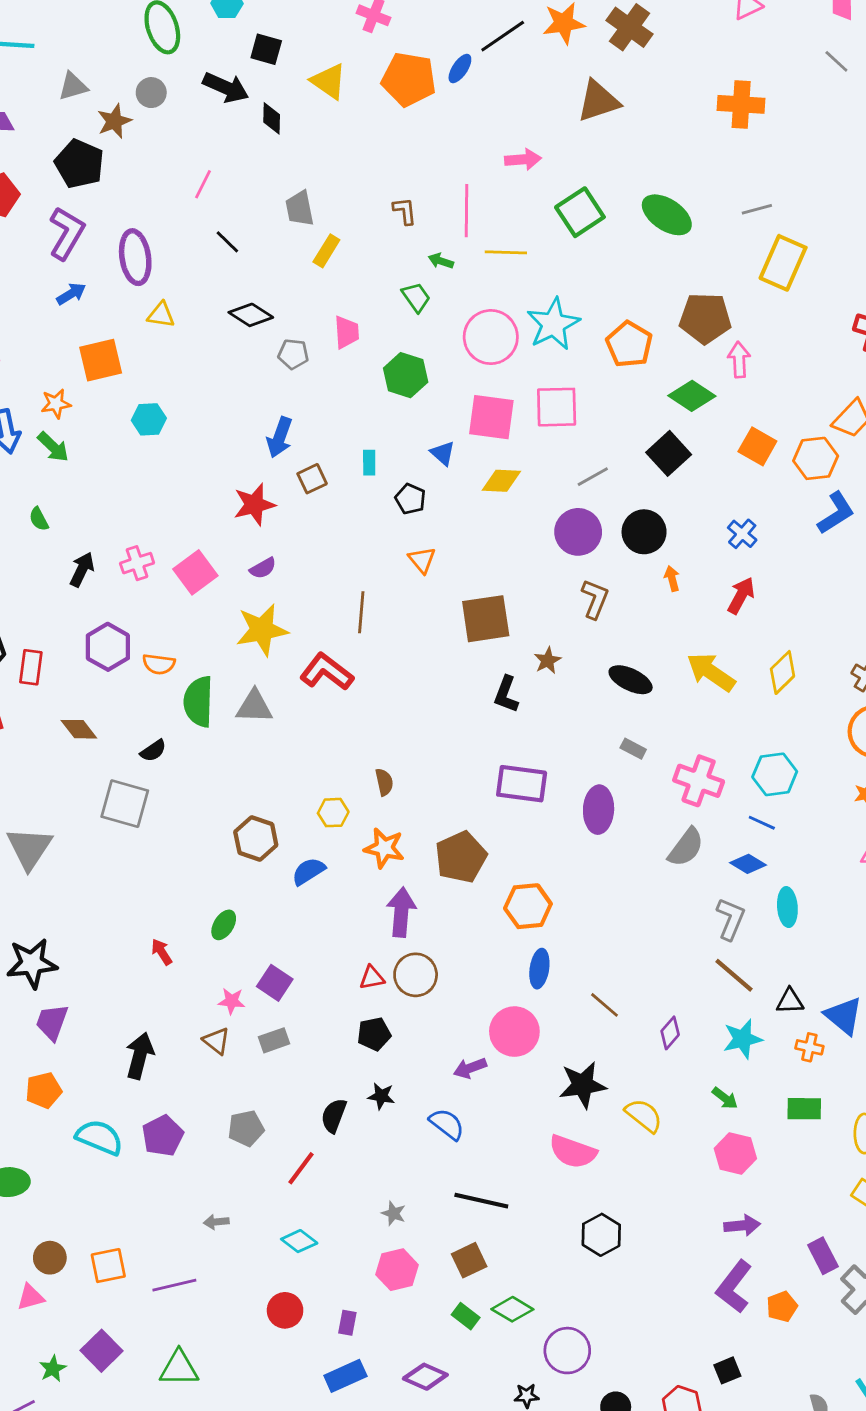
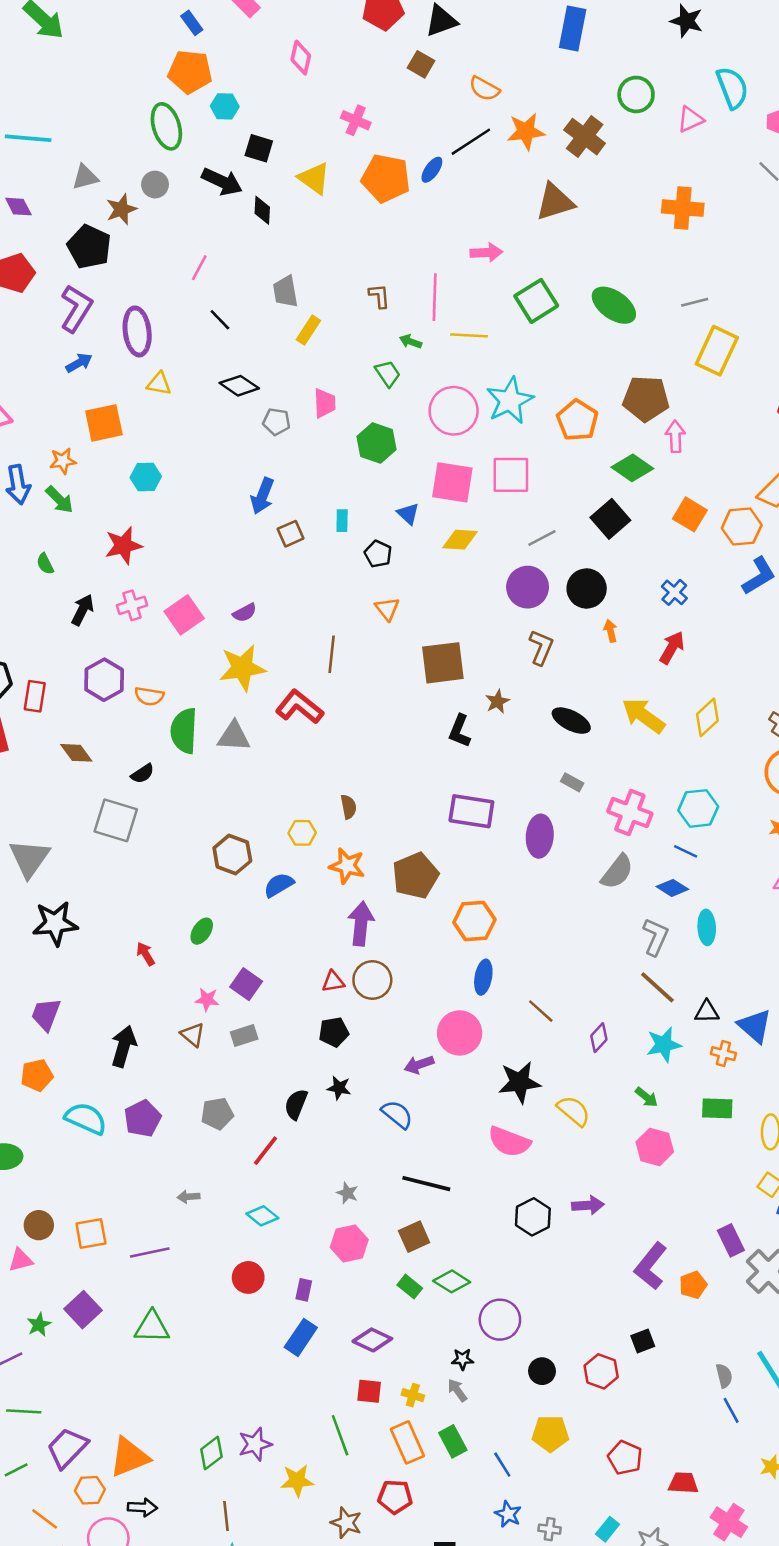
red star: (254, 505) -> (123, 545), moved
black star: (32, 963) -> (55, 923), moved
purple arrow: (742, 1225) -> (588, 1205), moved
blue rectangle: (345, 1376) -> (301, 1337), turned -33

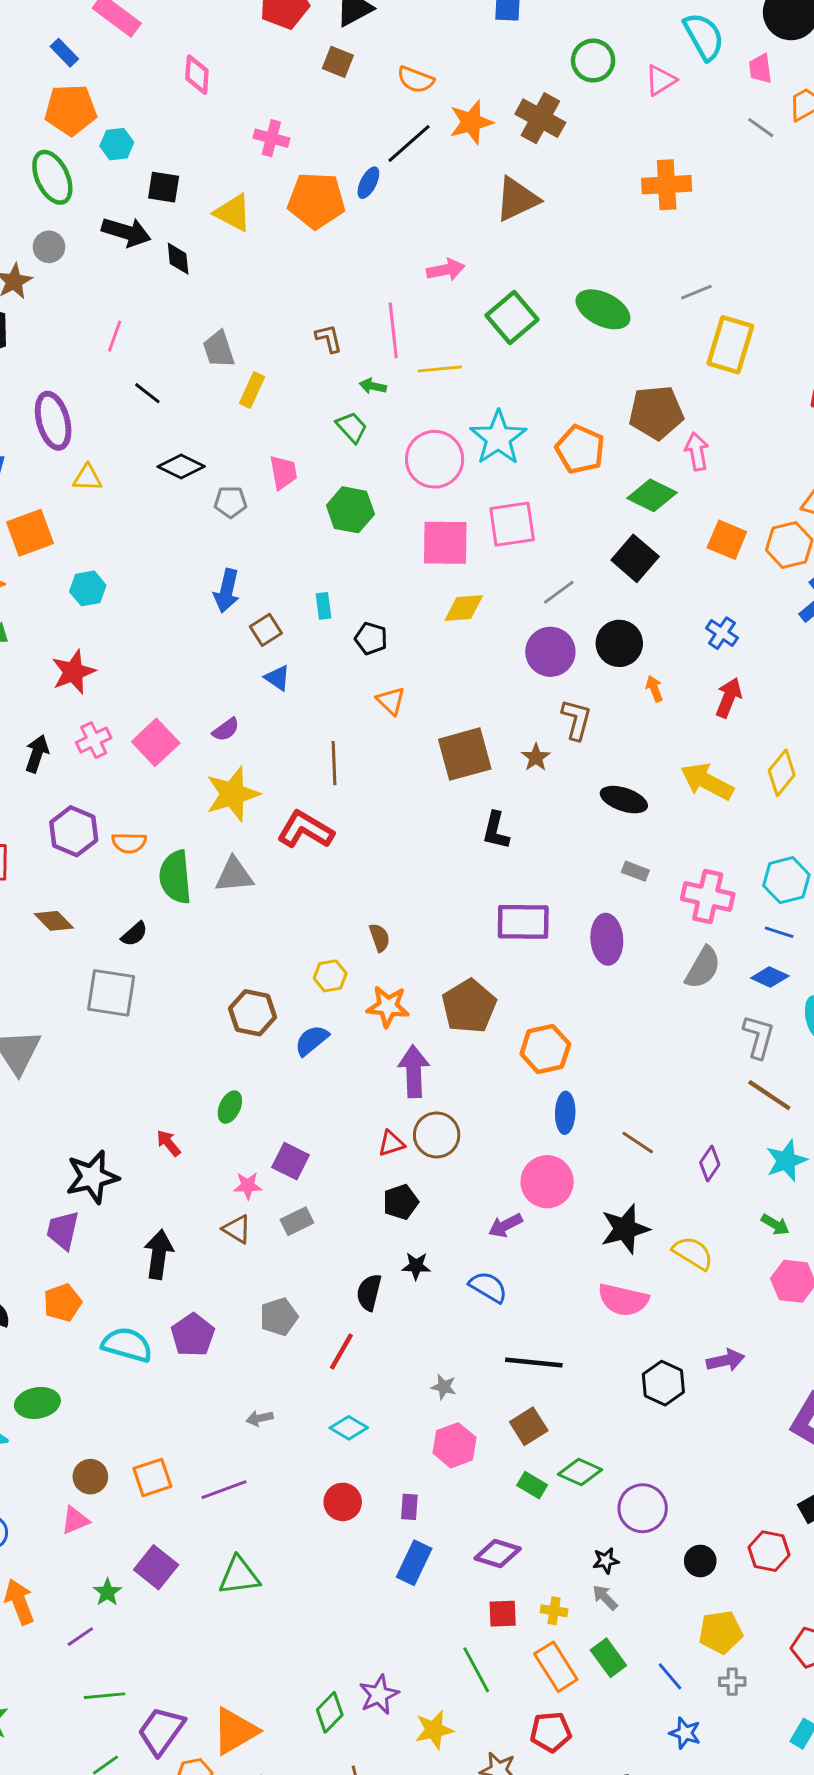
blue triangle: (408, 514) -> (277, 678), moved
brown star: (497, 702) -> (536, 757), moved
black star: (55, 923) -> (92, 1177), moved
gray cross: (550, 1529) -> (732, 1682), moved

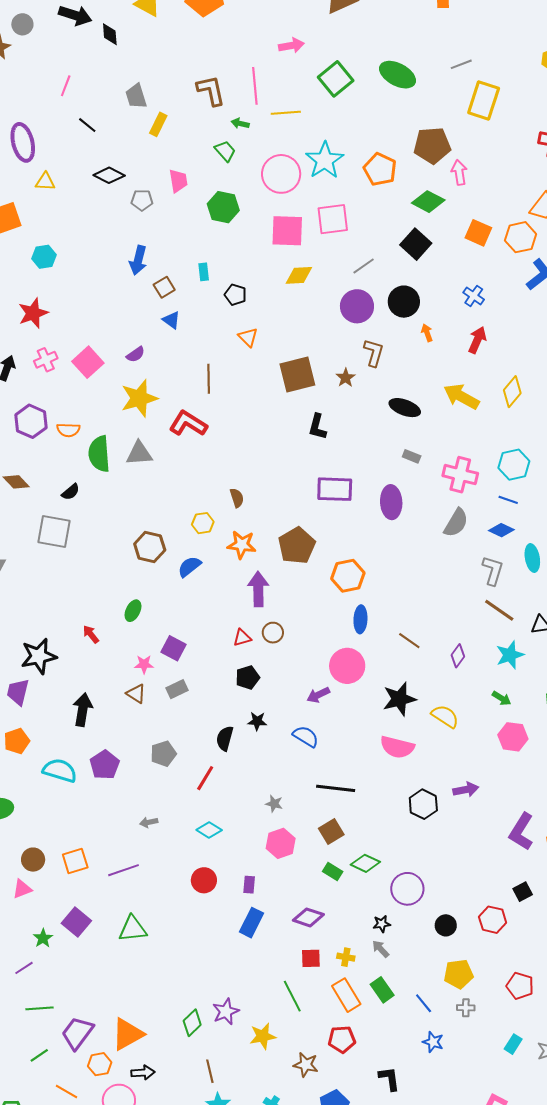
brown L-shape: (329, 338) -> (211, 90), size x1.6
brown circle: (437, 1135) -> (273, 633), size x0.7

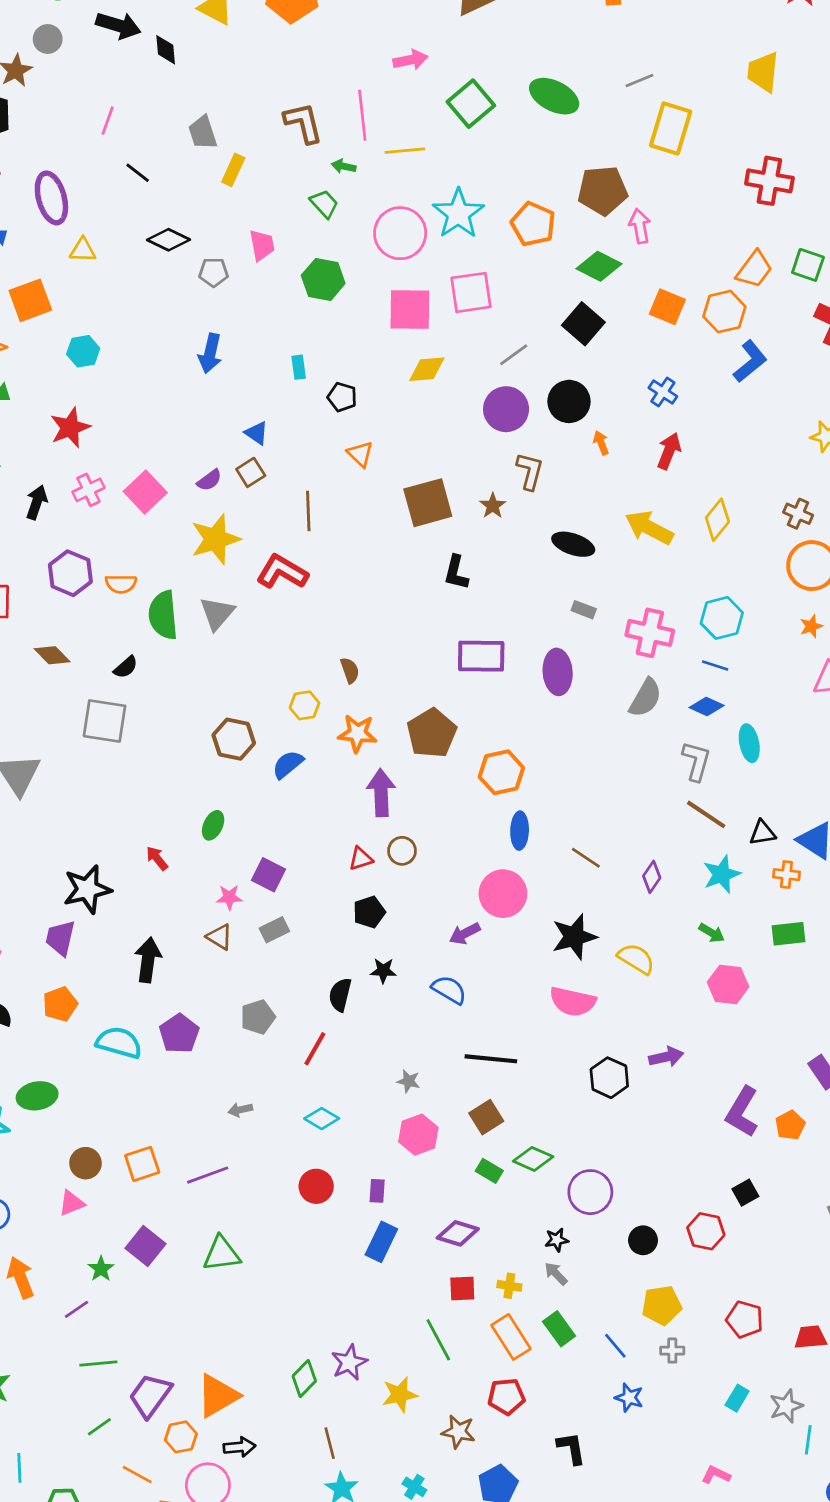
brown square: (164, 287) -> (251, 472), moved
gray triangle: (139, 453) -> (217, 613), turned -44

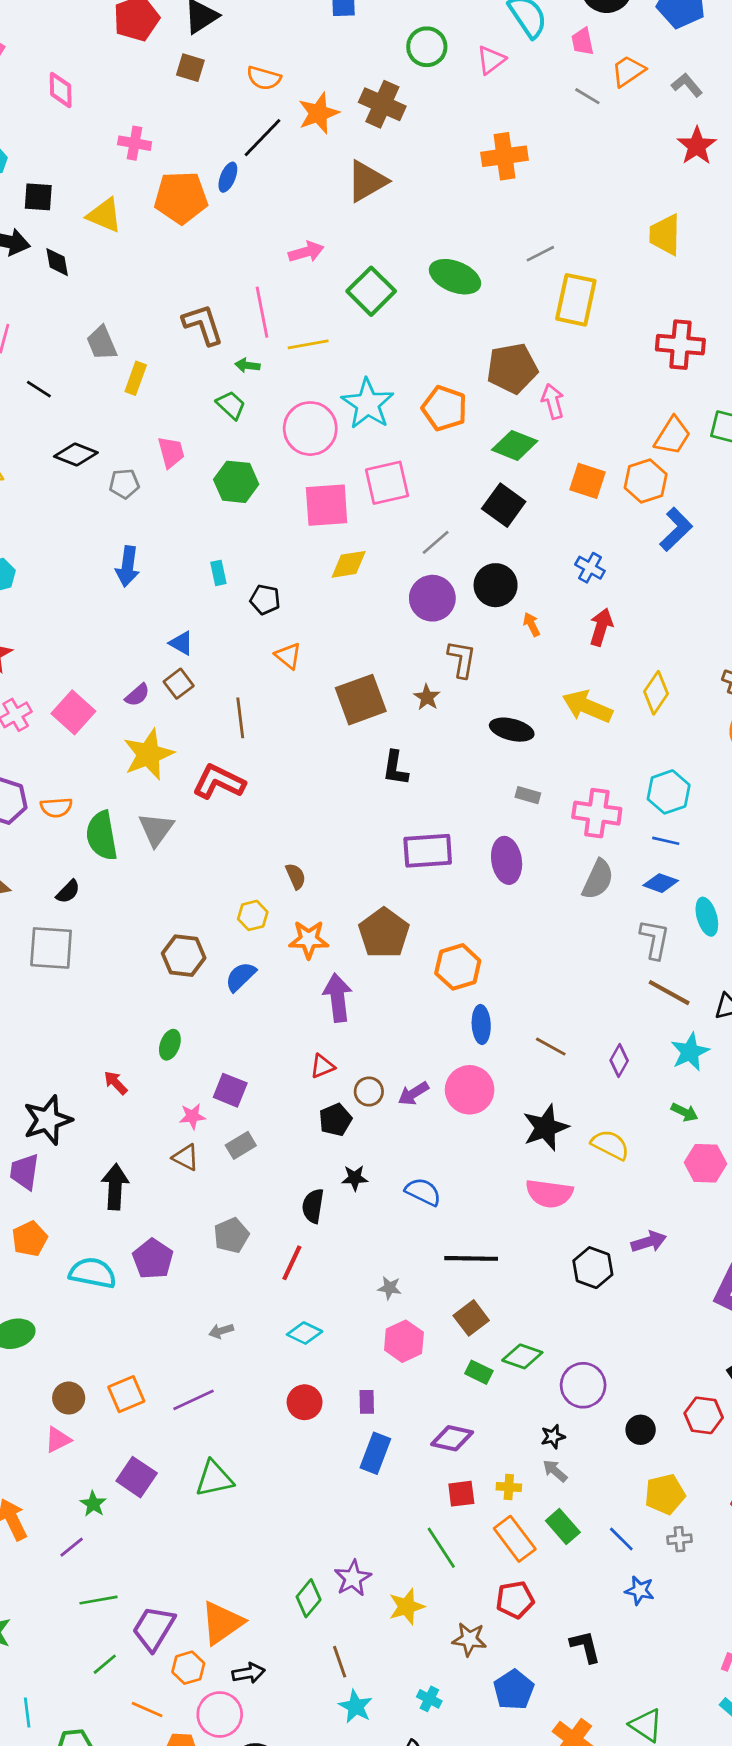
brown circle: (402, 851) -> (369, 1092), moved
purple arrow: (465, 934) -> (413, 1094), moved

